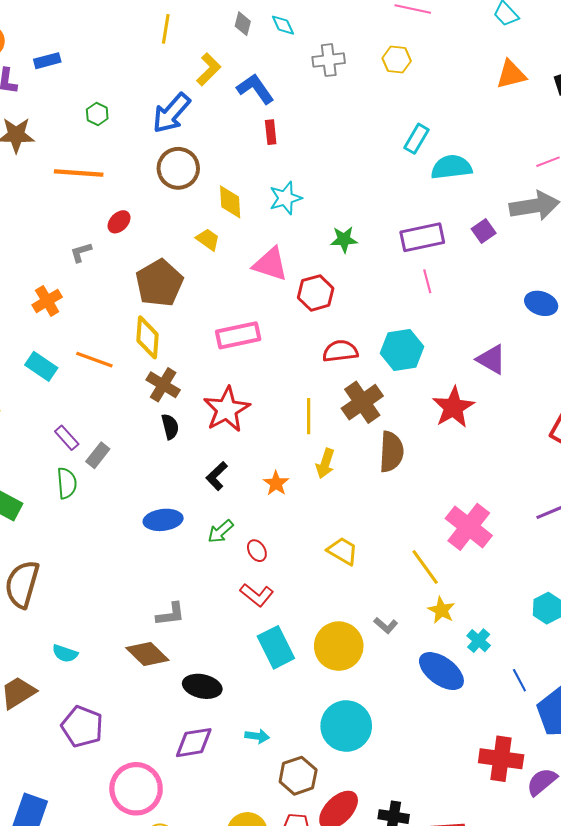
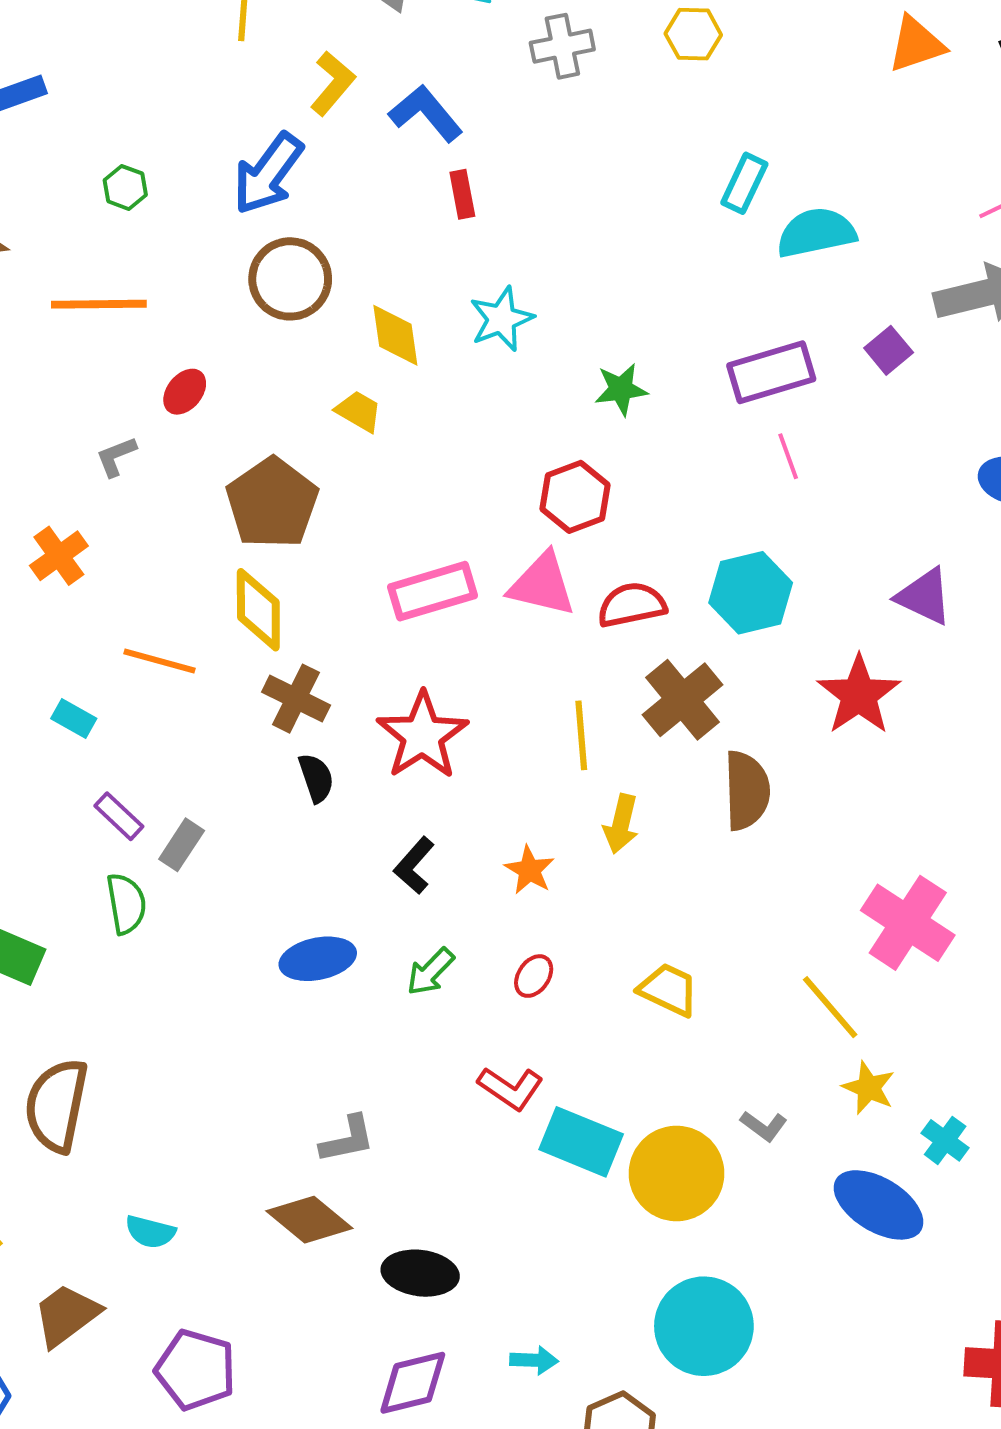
pink triangle: (270, 264) -> (542, 584), moved
cyan rectangle: (41, 366) -> (74, 718), moved, size x0.7
red ellipse: (257, 551) -> (534, 976), moved, turned 70
cyan rectangle: (276, 647) -> (581, 1142), moved, turned -36

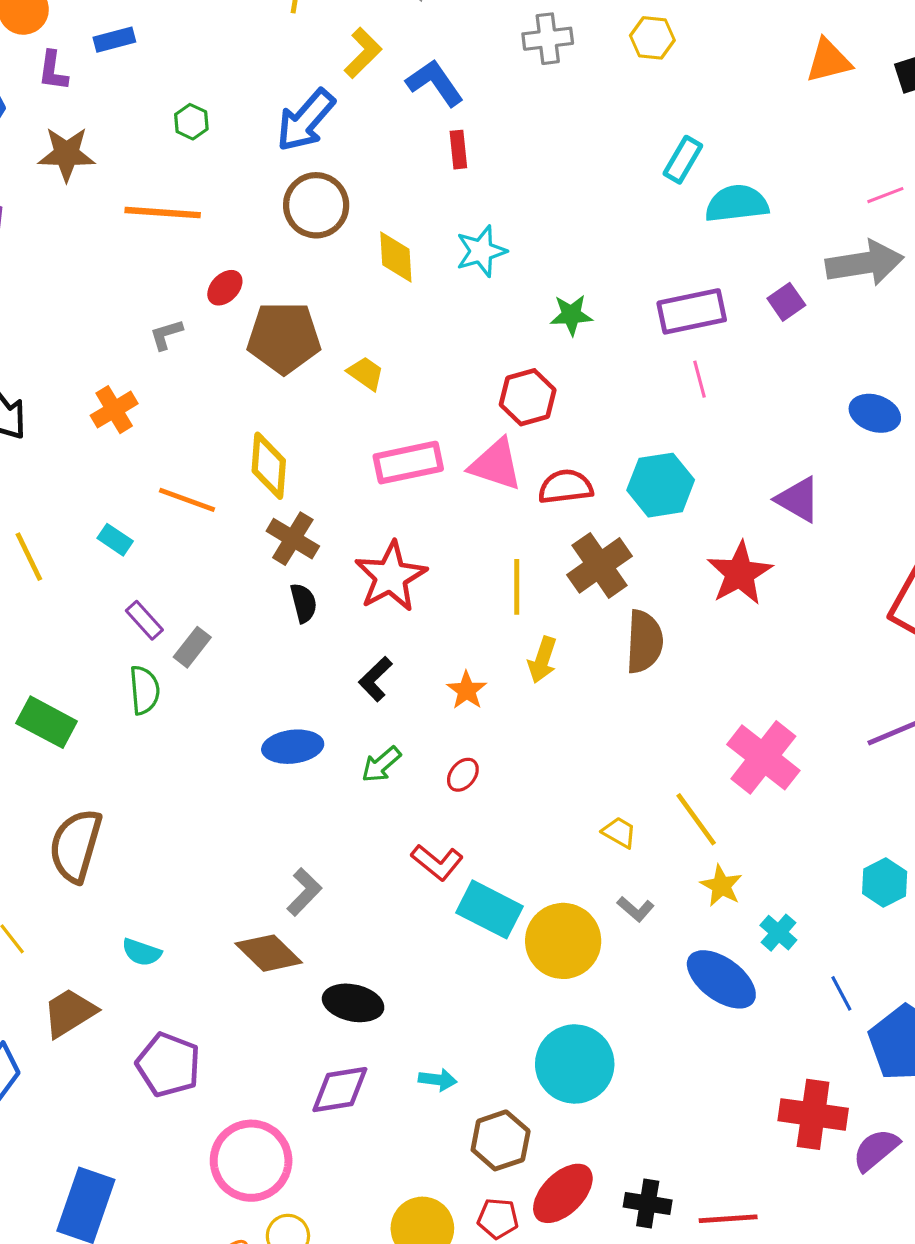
yellow trapezoid: (359, 411) -> (366, 373), moved
brown pentagon: (272, 503) -> (284, 338), moved, turned 30
yellow trapezoid: (669, 990) -> (619, 832), moved, size x0.7
gray L-shape: (347, 1139) -> (304, 892), turned -39

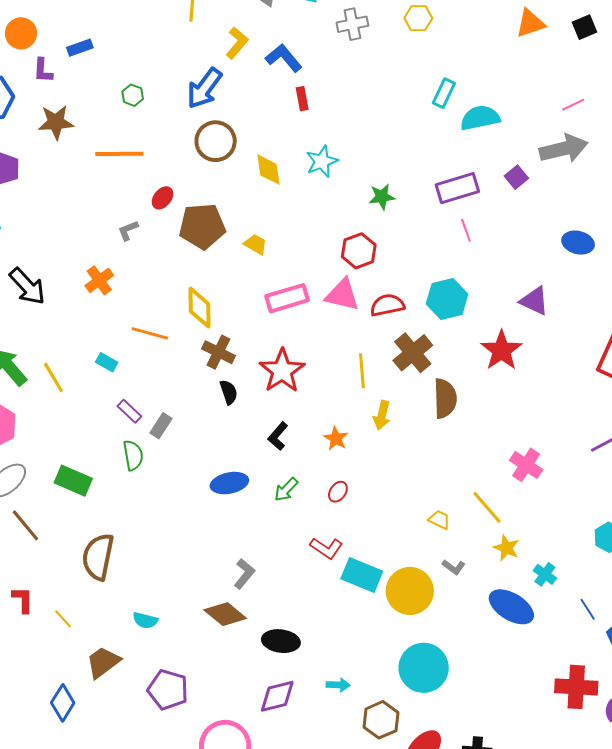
pink cross: (763, 757) -> (526, 465), size x0.7

